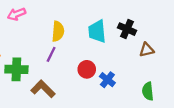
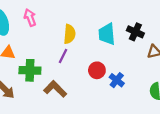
pink arrow: (16, 14) -> (30, 18), turned 91

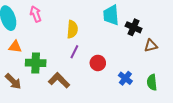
cyan trapezoid: (107, 34) -> (111, 15), moved
purple line: (63, 56) -> (74, 52), moved
blue cross: (117, 80) -> (125, 78), moved

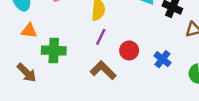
blue cross: (125, 78) -> (162, 59), moved
brown L-shape: (59, 80) -> (103, 70), moved

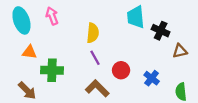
purple line: (101, 37) -> (95, 58), turned -56

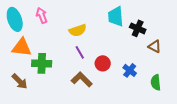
yellow semicircle: (93, 33) -> (78, 30), turned 66
brown triangle: (180, 51) -> (155, 46), turned 40
orange triangle: (29, 52) -> (22, 47), size x1.5

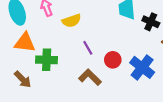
yellow semicircle: (78, 30) -> (72, 21), moved
blue cross: (130, 70) -> (142, 67), size x1.6

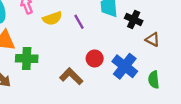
purple line: (88, 48) -> (79, 22), moved

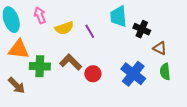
red circle: (95, 58) -> (93, 74), moved
brown L-shape: (71, 76) -> (71, 62), moved
green semicircle: (154, 80) -> (165, 72), moved

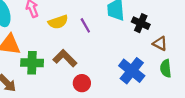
red circle: (93, 74) -> (82, 83), moved

